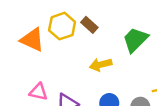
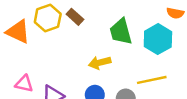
green trapezoid: (135, 40) -> (121, 32), turned -60
yellow arrow: (101, 65) -> (100, 63), moved

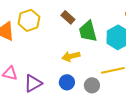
brown rectangle: (75, 17) -> (68, 17), moved

